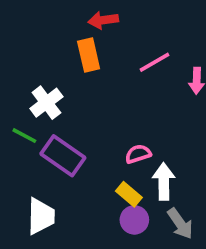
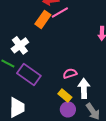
orange rectangle: (89, 55) -> (43, 19), turned 48
pink line: (155, 62) -> (60, 12), moved

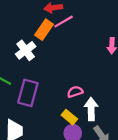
white cross: (20, 45) -> (26, 50), moved
purple rectangle: (29, 74) -> (28, 93), turned 70

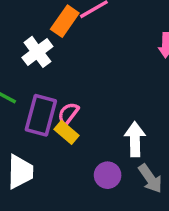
pink semicircle: (75, 92) -> (68, 114), moved, turned -35
yellow rectangle: (69, 117) -> (66, 132), moved

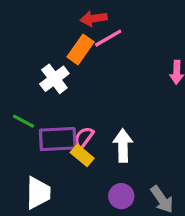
purple rectangle: (41, 115) -> (58, 139), turned 72
white arrow: (135, 139) -> (123, 146), moved

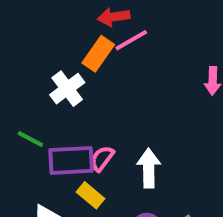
yellow rectangle: (82, 155) -> (90, 195), moved

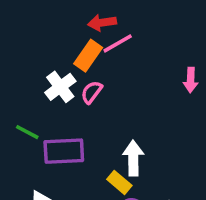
pink semicircle: (102, 158) -> (92, 92), moved
yellow rectangle: (90, 195) -> (119, 182), moved

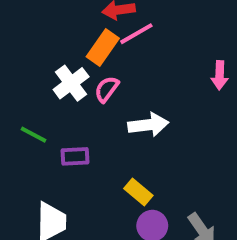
purple rectangle: (64, 151) -> (75, 156), size x0.6
white arrow: (133, 158) -> (148, 125), moved, turned 84

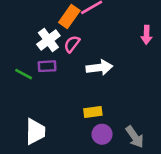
purple rectangle: (75, 156) -> (47, 66), moved
yellow rectangle: (138, 192) -> (93, 112), turned -48

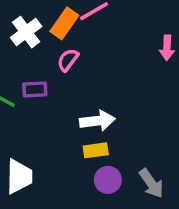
white cross: (48, 40) -> (26, 32), moved
white arrow: (99, 68) -> (97, 121), moved

